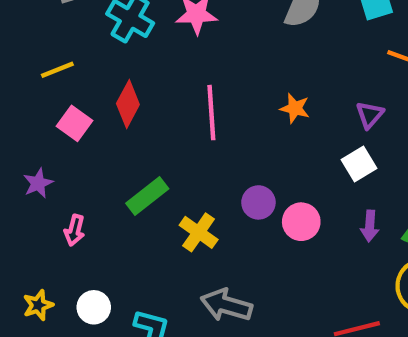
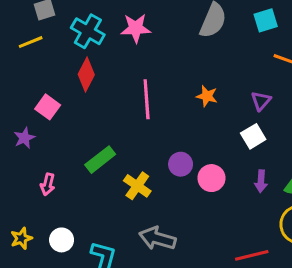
yellow line: (57, 70) -> (31, 42), moved
red diamond: (128, 104) -> (86, 75), moved
purple star: (38, 183) -> (24, 138), moved

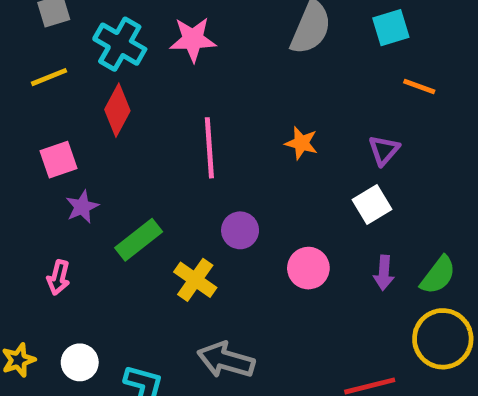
yellow line: (31, 42) -> (49, 77), moved
pink square: (48, 107) -> (58, 160), turned 35
purple star: (24, 138) -> (82, 207), moved
purple circle: (181, 164) -> (240, 230), moved

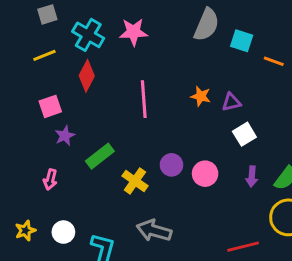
cyan square: (391, 28) -> (242, 41), moved, turned 35
purple triangle: (384, 150) -> (231, 102), moved, turned 36
purple circle: (240, 230) -> (171, 165), moved

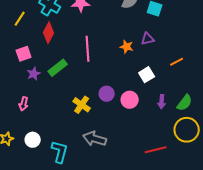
yellow line: (44, 55) -> (20, 19), turned -35
orange line: (274, 61) -> (177, 62), moved, turned -48
purple triangle: (231, 102) -> (148, 39), moved
white square: (244, 134) -> (147, 75), moved
green rectangle: (100, 156) -> (58, 68), moved

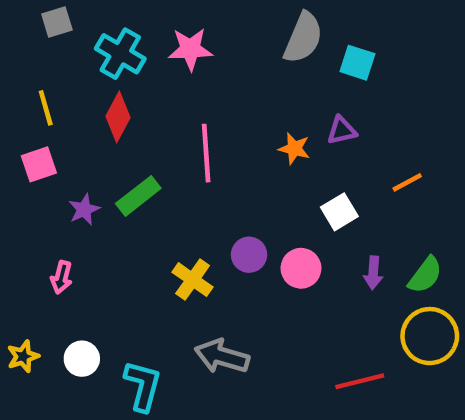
yellow line: (20, 19) -> (46, 108), moved, turned -49
pink square: (24, 54) -> (39, 164), moved

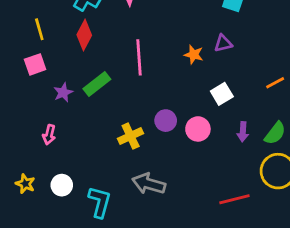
orange line: (407, 182) -> (275, 83), moved
yellow cross: (193, 280) -> (131, 136), turned 30
yellow star: (23, 356) -> (25, 184), turned -30

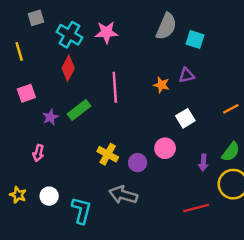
yellow line: (39, 29) -> (19, 51), moved
purple circle: (166, 121) -> (138, 163), moved
purple arrow: (243, 132) -> (203, 163), moved
yellow cross: (131, 136) -> (108, 154), turned -36

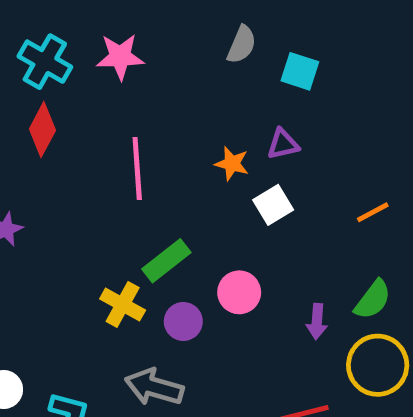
gray semicircle: (166, 26) -> (242, 45), size x0.7
green rectangle: (79, 110) -> (166, 261), moved
white square: (185, 118) -> (273, 205), moved

